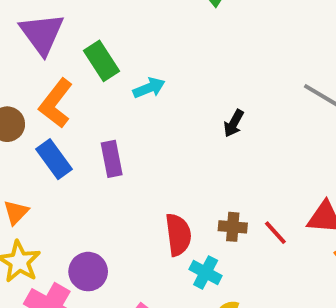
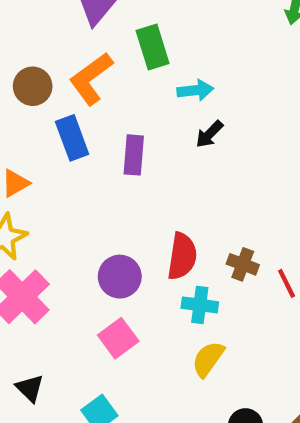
black arrow: (234, 123) -> (209, 134), moved
purple circle: (88, 272) -> (120, 277), moved
cyan cross: (206, 273) -> (200, 305), turned -36

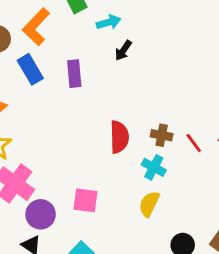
purple circle: (120, 277) -> (41, 214), moved
cyan cross: (200, 305) -> (154, 167), moved, turned 30
pink square: (118, 338) -> (85, 200), turned -36

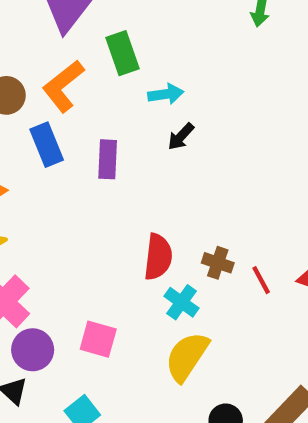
cyan cross: (154, 167) -> (182, 302), moved
yellow semicircle: (149, 204) -> (187, 357), size x1.4

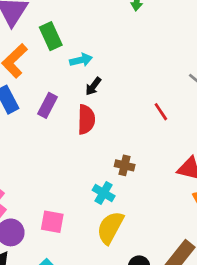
purple rectangle: (108, 159) -> (47, 105), turned 30
red semicircle: (158, 257) -> (86, 119), moved
red line: (261, 280) -> (161, 112), moved

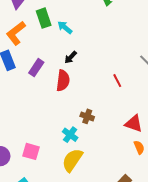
cyan arrow: (81, 60) -> (65, 27), moved, turned -133

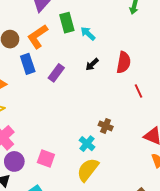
red semicircle: (63, 81) -> (124, 62), moved

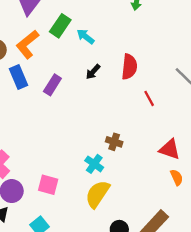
green rectangle: (67, 23) -> (60, 26), turned 54

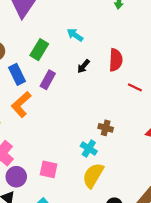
green rectangle: (60, 26) -> (39, 50), moved
orange L-shape: (27, 44) -> (21, 104), moved
red line: (149, 98) -> (135, 87), turned -32

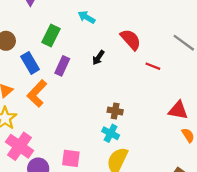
red semicircle: (116, 60) -> (131, 40), turned -40
black arrow: (83, 66) -> (98, 58), moved
brown cross: (106, 128) -> (115, 111), moved

